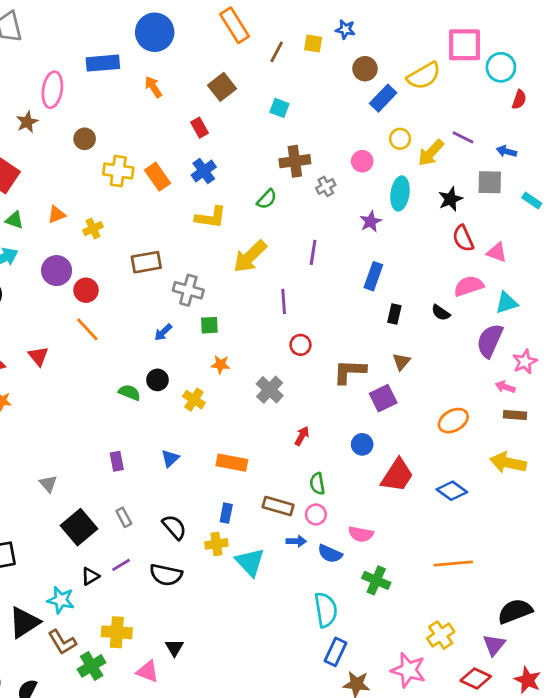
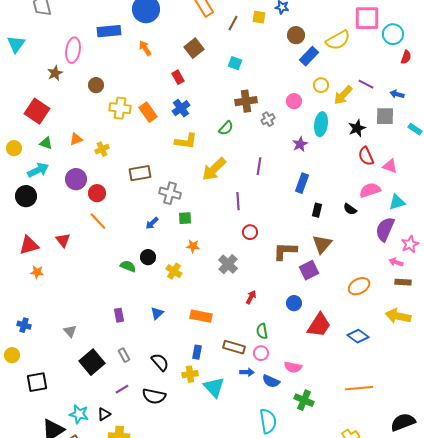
brown triangle: (401, 362) -> (322, 244), size x1.5
black triangle: (90, 576) -> (104, 414), moved

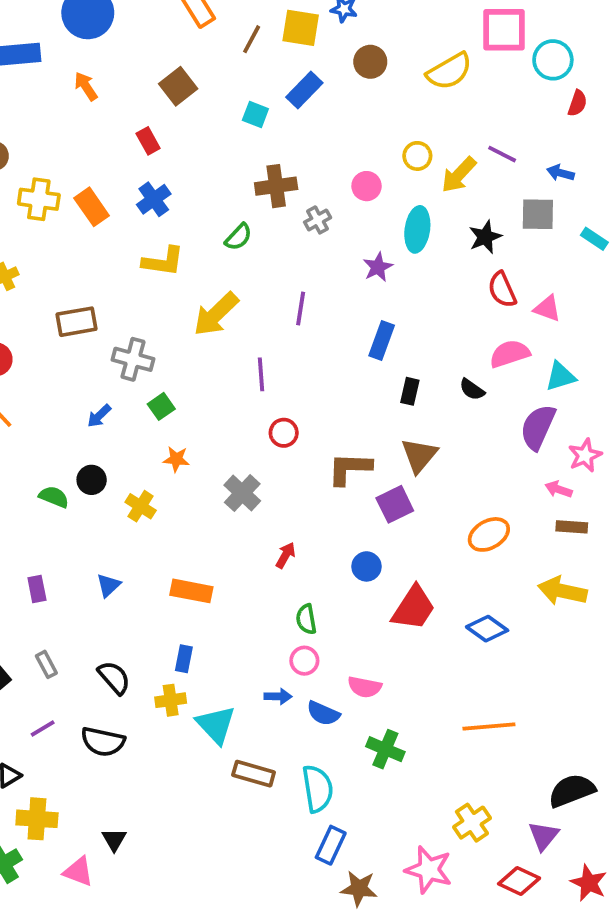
yellow square: (259, 17) -> (301, 28), size x1.5
blue rectangle: (309, 56) -> (304, 90), moved
green square: (185, 218) -> (161, 406), turned -32
brown rectangle: (234, 347) -> (254, 774), moved

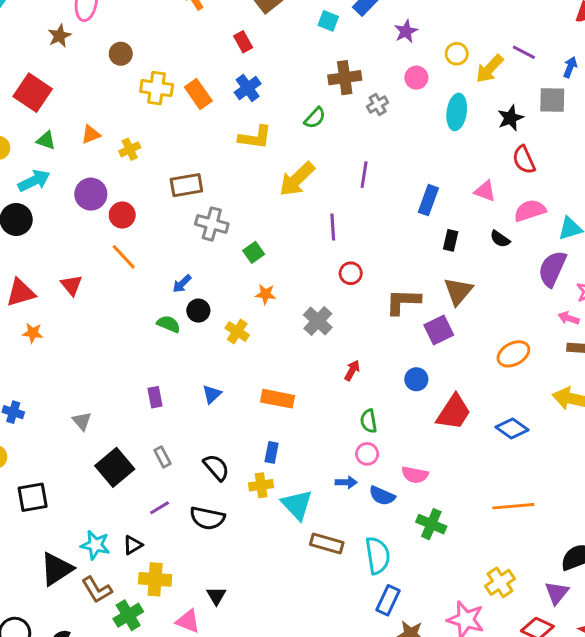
blue arrow: (560, 173) -> (570, 67), turned 96
purple star: (378, 267) -> (406, 31), moved
pink triangle: (547, 308) -> (485, 191), moved
gray cross: (133, 359) -> (212, 224), moved
blue arrow: (99, 416) -> (182, 284), moved

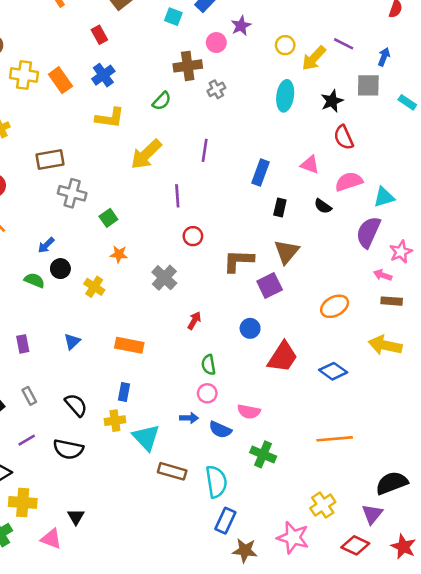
pink circle: (416, 78) -> (216, 43), moved

